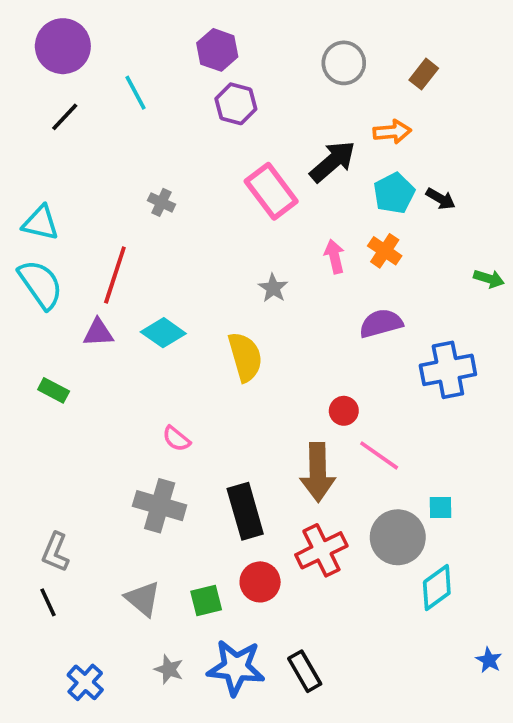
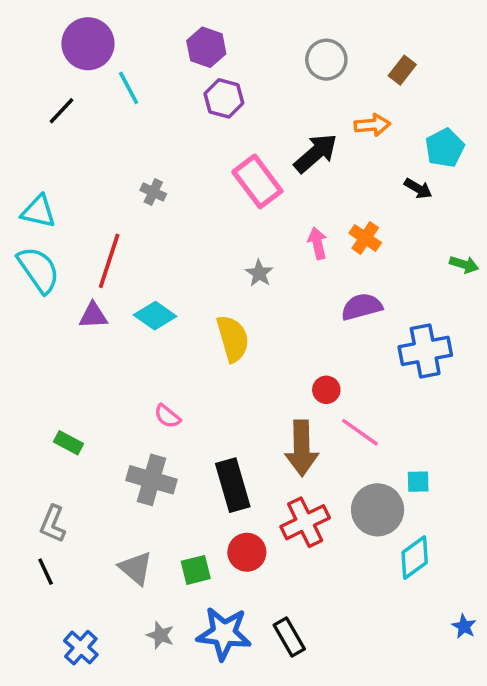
purple circle: (63, 46) -> (88, 44), moved
cyan pentagon: (394, 193) -> (445, 148), moved
green rectangle: (54, 390) -> (69, 443), moved

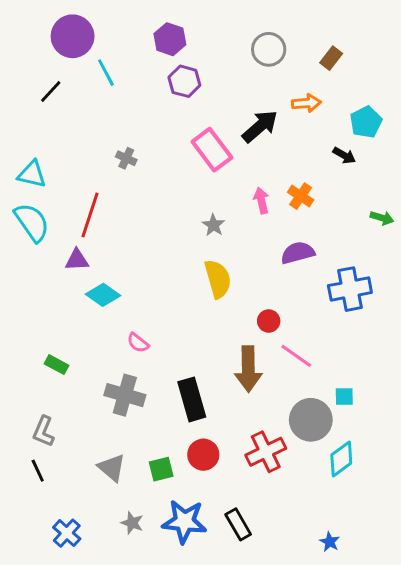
cyan diamond: (155, 316) -> (103, 295), moved
yellow semicircle: (233, 339) -> (218, 279), moved
red cross: (305, 522) -> (266, 452), moved
blue star: (464, 626) -> (330, 542), moved

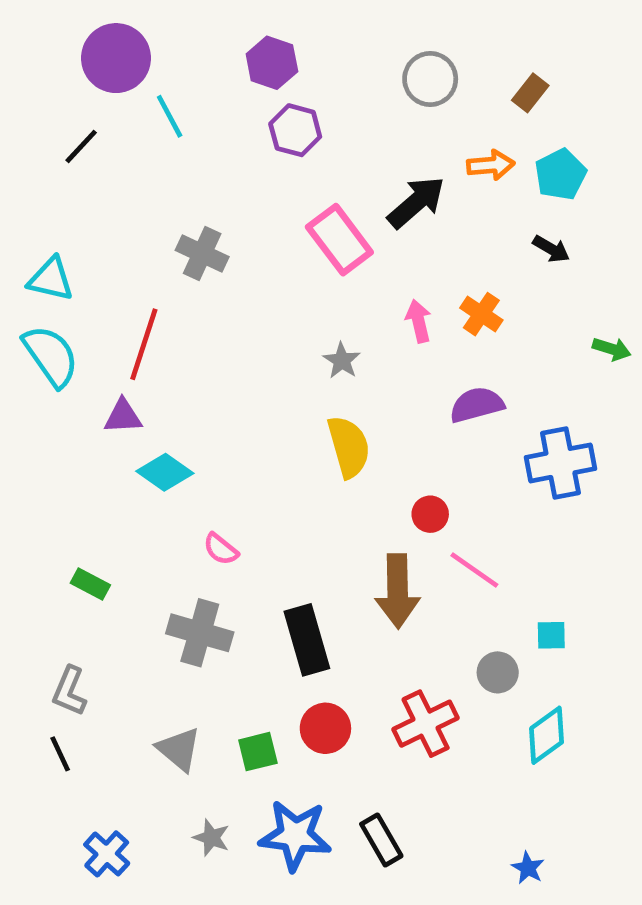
cyan pentagon: (366, 122) -> (560, 174), moved
gray cross: (126, 158) -> (202, 254), size x1.5
gray circle: (311, 420) -> (498, 672), size x0.6

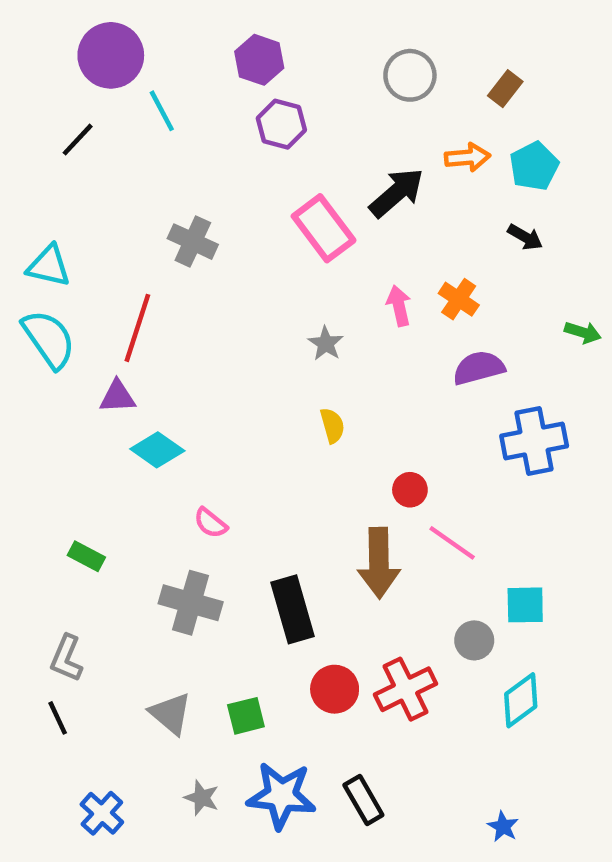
purple semicircle: (477, 405) -> (479, 368), moved
yellow semicircle: (349, 447) -> (332, 425), size x0.6
cyan square: (551, 635) -> (525, 605), size x1.4
red circle: (325, 728) -> (335, 689), moved

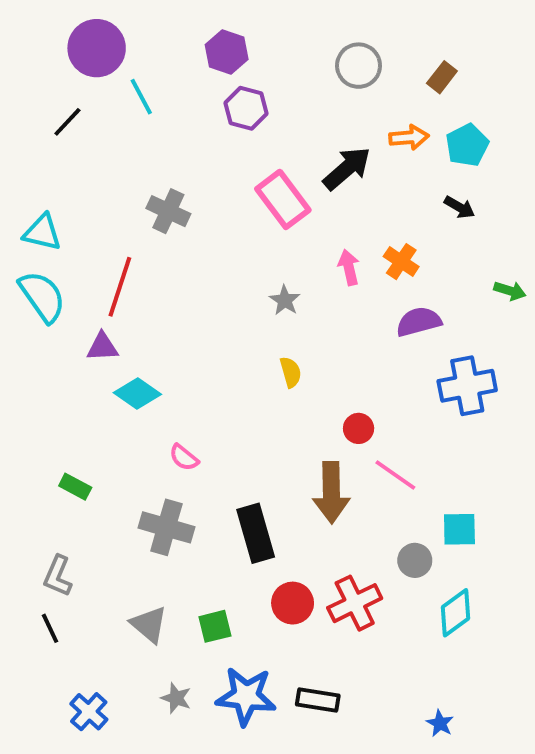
black rectangle: (363, 800) -> (318, 700), turned -51

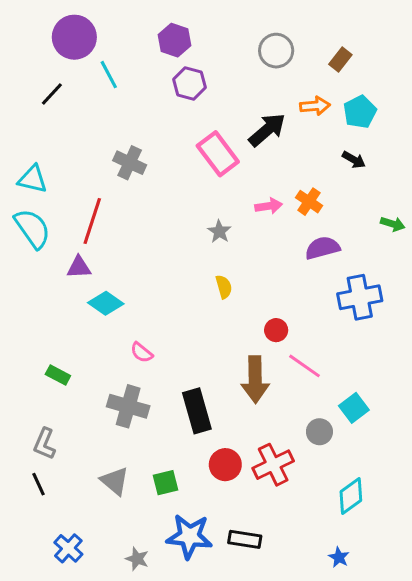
pink arrow: (349, 267) -> (269, 206), turned 95
cyan square: (459, 529) -> (354, 408), turned -36
cyan diamond: (456, 613) -> (351, 496), moved
gray star: (176, 698) -> (137, 559), moved

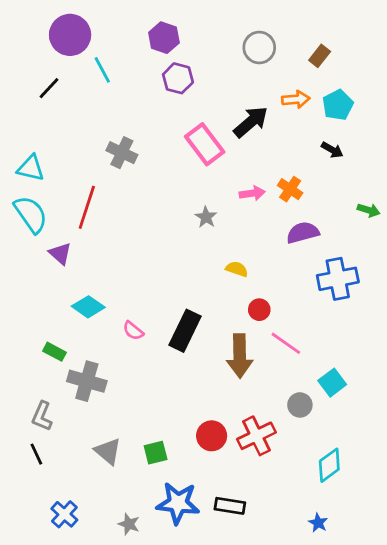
purple triangle: (79, 267) -> (60, 254), moved, turned 45
yellow semicircle: (224, 287) -> (237, 269), moved, turned -55
cyan diamond: (106, 303) -> (88, 307), moved
gray cross: (128, 406) -> (87, 381), moved
black rectangle: (197, 411) -> (185, 331), moved, turned 42

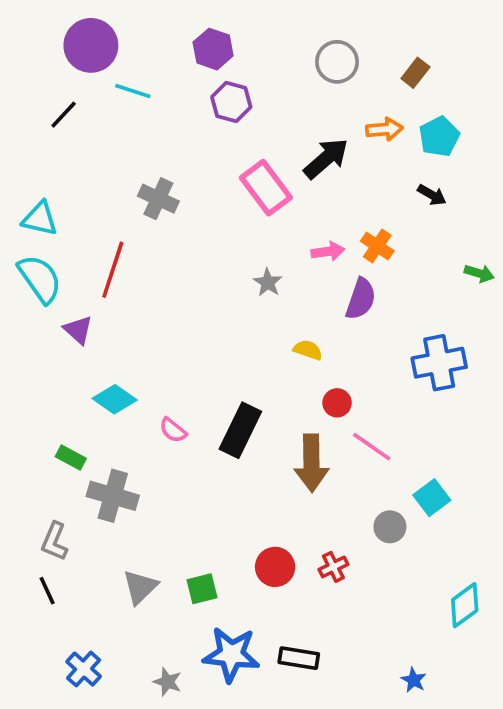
cyan line: (102, 70) -> (133, 91), turned -44
purple semicircle: (303, 233) -> (361, 299), moved, turned 124
red cross: (256, 436) -> (333, 567), size x0.6
gray triangle: (108, 451) -> (140, 587), turned 36
cyan diamond: (329, 465) -> (465, 605), moved

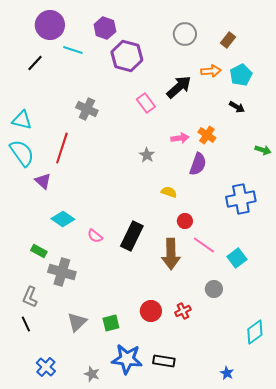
purple hexagon: (213, 49) -> (105, 28), moved
purple hexagon: (231, 102) -> (127, 56), size x1.4
pink rectangle: (266, 188) -> (146, 103), size x0.7
cyan square: (432, 498) -> (237, 258), moved

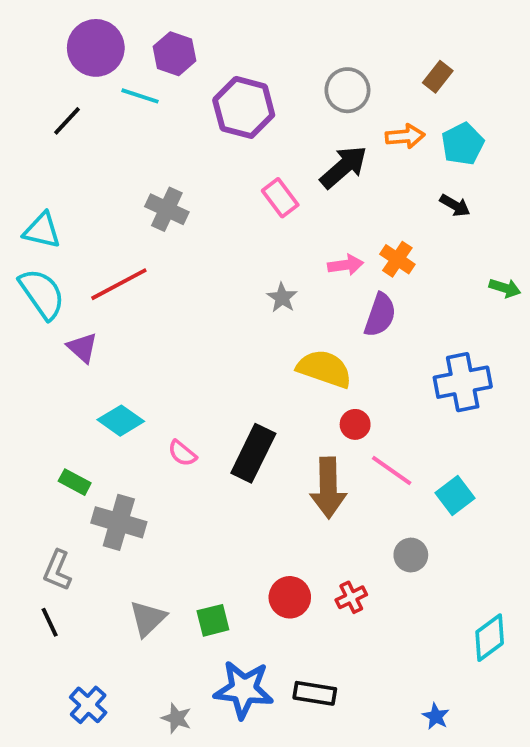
purple hexagon: (105, 28) -> (175, 54), moved
gray circle: (185, 34) -> (347, 90), moved
red line: (62, 148) -> (119, 284), turned 44
yellow semicircle: (169, 192) -> (324, 369), size x1.8

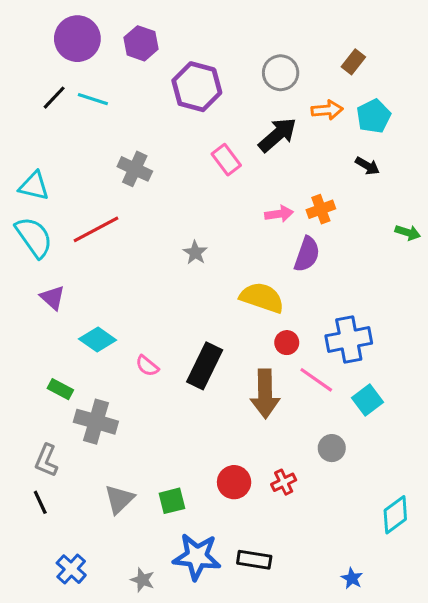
cyan line: (140, 96) -> (93, 99), moved
orange cross: (397, 259) -> (321, 209), turned 36
gray star: (282, 298) -> (195, 253), moved
purple triangle: (82, 348) -> (53, 298), moved
blue cross: (463, 382) -> (349, 339), moved

